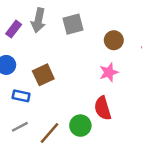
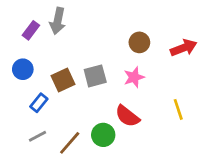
gray square: (73, 24) -> (95, 76), moved
blue rectangle: (21, 96) -> (39, 103), turned -63
red semicircle: (103, 108) -> (127, 116), turned -35

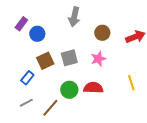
gray arrow: (58, 21) -> (74, 17), moved
blue circle: (23, 69) -> (37, 34), moved
red semicircle: (127, 116) -> (93, 88), turned 144
green circle: (103, 135) -> (69, 90), moved

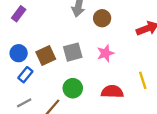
brown circle: (102, 33) -> (102, 18), moved
blue circle: (37, 34) -> (19, 53), moved
red semicircle: (93, 88) -> (112, 92), moved

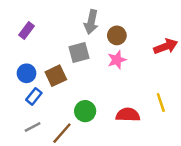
gray square: (73, 52) -> (79, 53), moved
pink star: (105, 53) -> (117, 60), moved

